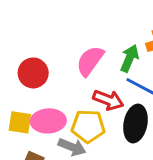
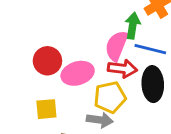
pink semicircle: (90, 61) -> (117, 46), moved
pink ellipse: (48, 121) -> (78, 73), moved

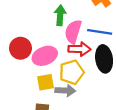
green arrow: (133, 26) -> (60, 15), moved
yellow square: (46, 109) -> (46, 82), moved

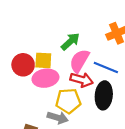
green arrow: (60, 15) -> (70, 41), turned 30
yellow square: (46, 82) -> (43, 60), moved

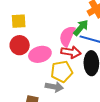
green arrow: (70, 41) -> (81, 28), moved
yellow square: (43, 60) -> (19, 21), moved

